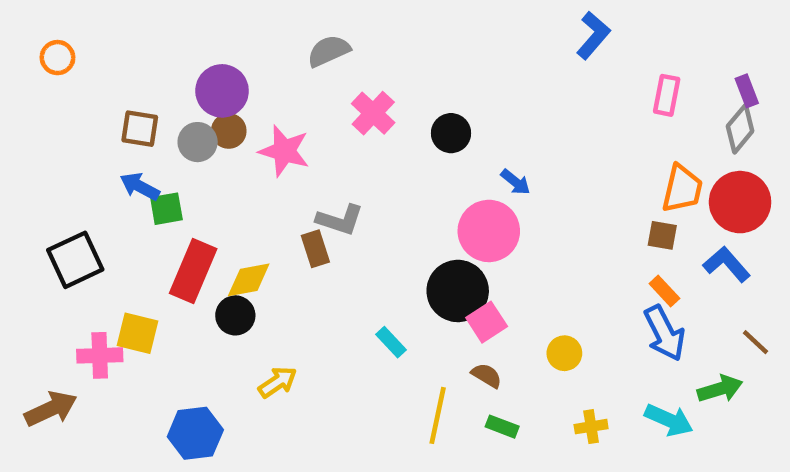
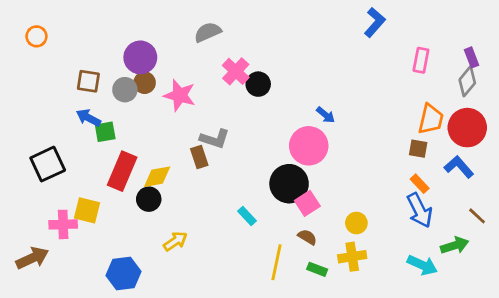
black circle: (451, 133) -> (258, 84), moved
yellow cross: (591, 427) -> (352, 257), moved, size x1.4

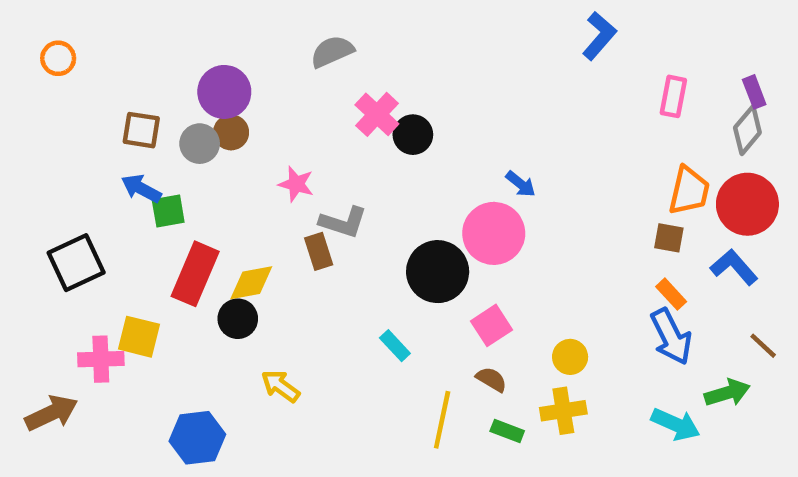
pink star: (180, 95) -> (296, 184), moved, size x0.7
black circle: (289, 184) -> (438, 272), moved
yellow arrow: (175, 241) -> (280, 386), turned -110

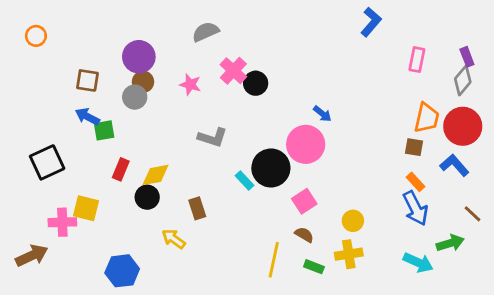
gray circle: (200, 144) -> (135, 97), moved
pink star: (296, 184) -> (190, 85), moved
brown rectangle: (319, 251) -> (197, 208), moved
red rectangle: (195, 274) -> (121, 169), size x0.6
cyan rectangle: (395, 346) -> (244, 180), moved

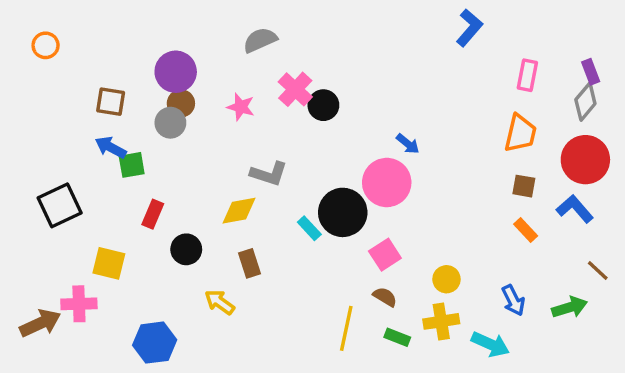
orange trapezoid: (427, 118) -> (520, 133), moved
yellow diamond: (156, 175) -> (239, 211), moved
blue arrow: (415, 208) -> (513, 300), moved, size x0.7
pink cross: (62, 222) -> (79, 304), moved
cyan arrow: (418, 263) -> (490, 344), moved

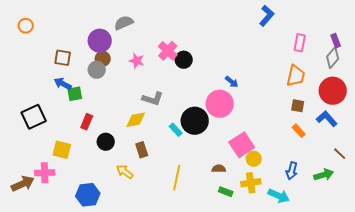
gray semicircle: (260, 40) -> (124, 23), moved
pink square: (385, 255) -> (242, 145), moved, size x1.4
brown semicircle: (385, 297) -> (219, 169), turned -32
blue arrow: (513, 300) -> (292, 171), turned 42
yellow line: (346, 328) -> (177, 178), moved

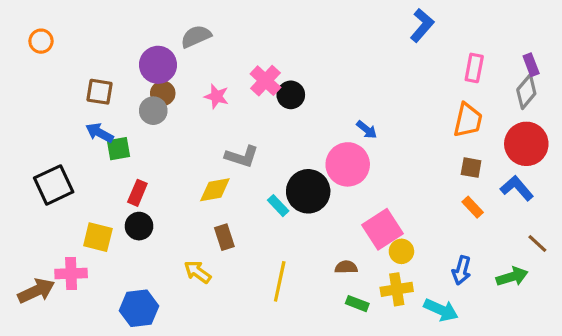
black circle: (106, 142) -> (139, 226), moved

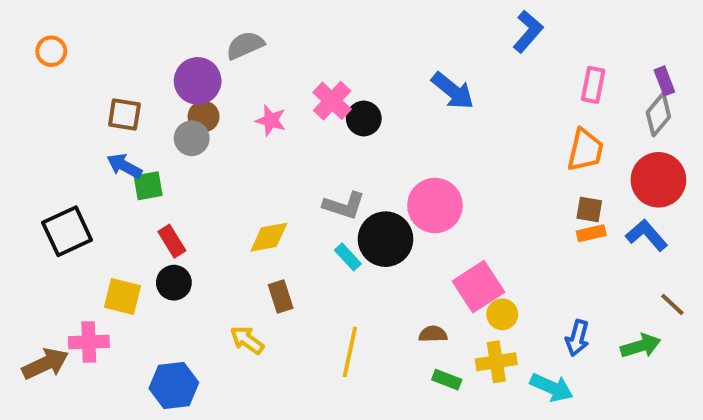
blue arrow: (367, 130) -> (453, 91), moved, size x1.6
gray L-shape: (242, 157) -> (344, 206), moved
red rectangle: (137, 193) -> (172, 241), turned -55
orange rectangle: (473, 207) -> (591, 233), moved, turned -60

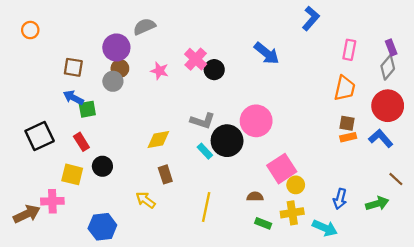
red rectangle: (172, 241) -> (81, 142), moved

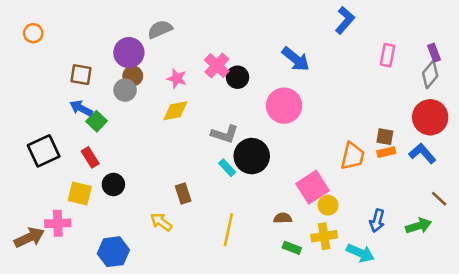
orange trapezoid: (345, 88) -> (353, 156), moved
green square: (87, 109) -> (97, 121), turned -36
pink circle: (256, 121) -> (284, 106), moved
yellow diamond: (158, 139) -> (175, 111), moved

